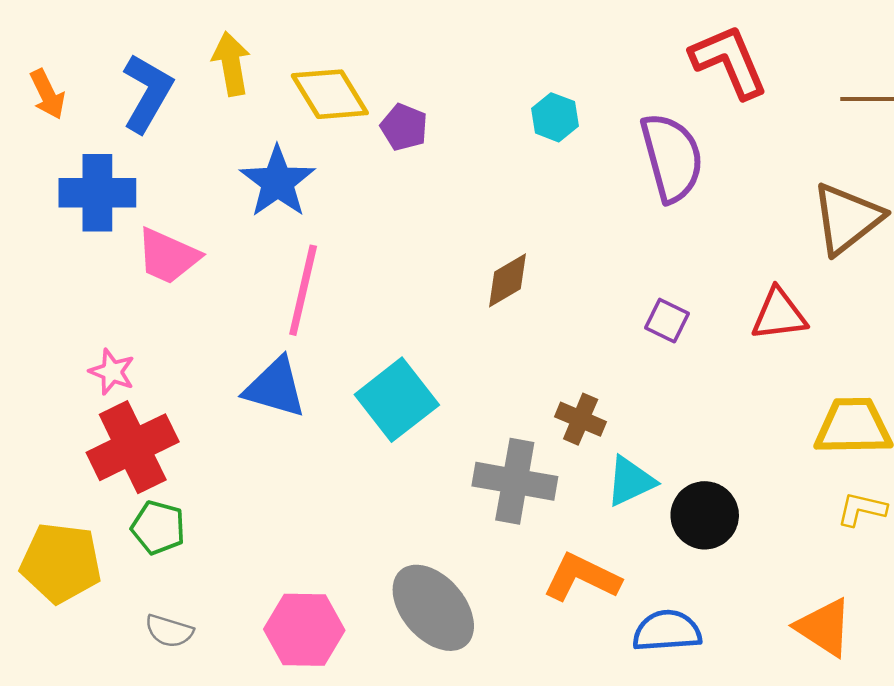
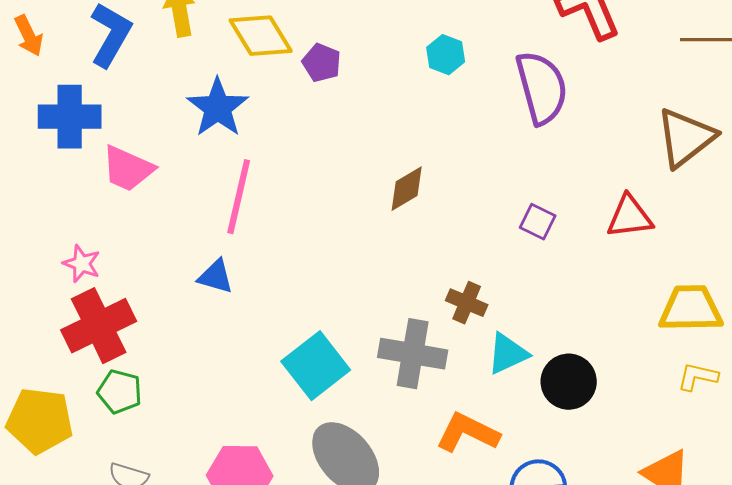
blue triangle: (275, 388) -> (216, 277), size x0.7
cyan square: (397, 400) -> (316, 366), moved

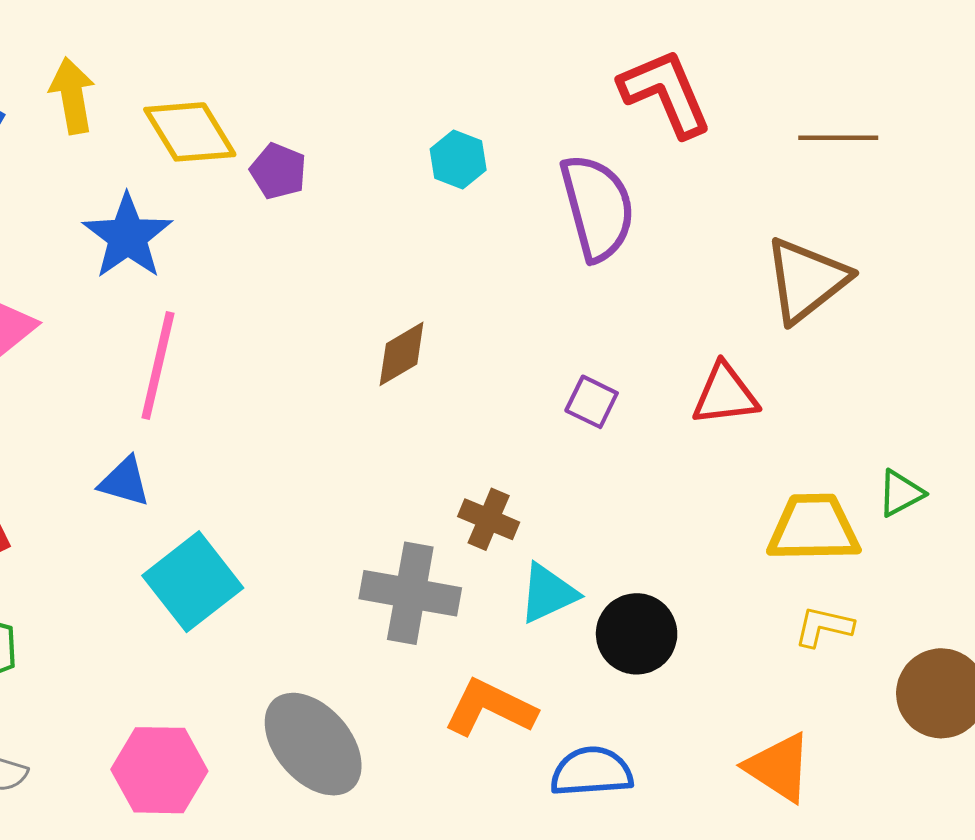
cyan square: (316, 366) -> (193, 582), moved

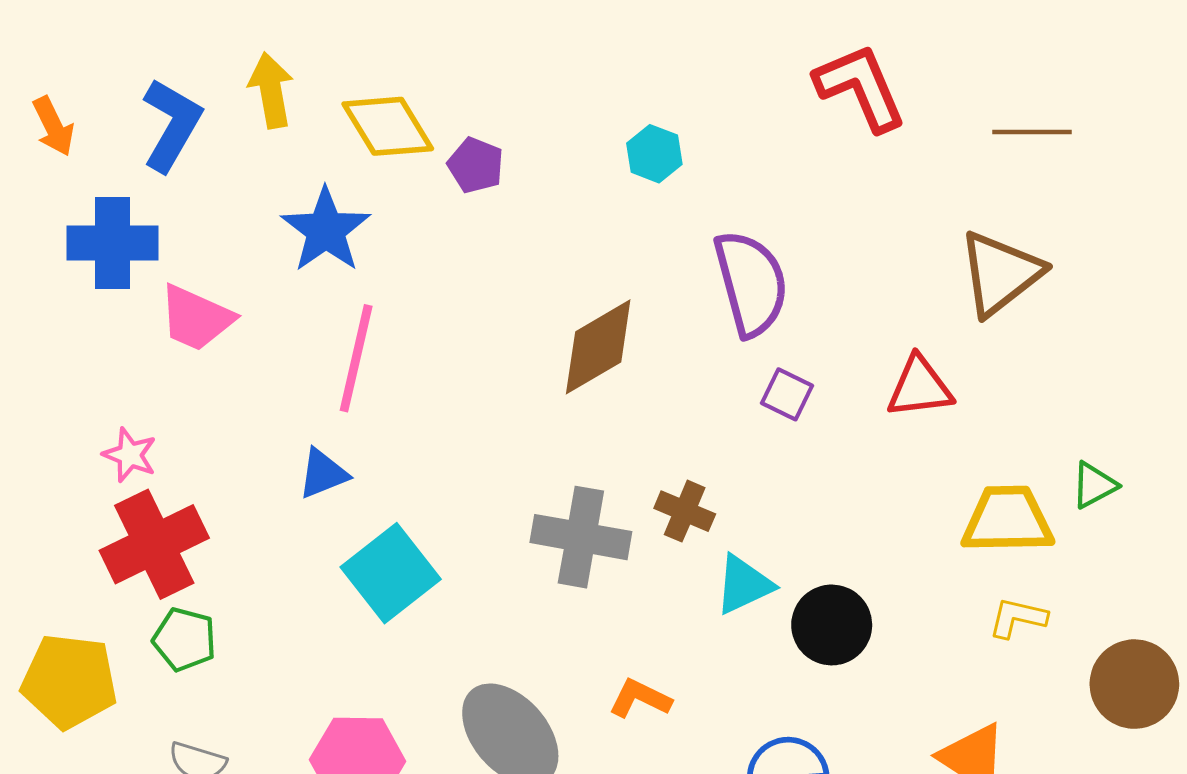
purple semicircle: (597, 207) -> (751, 283), moved
brown diamond: (402, 354) -> (598, 347), size x1.5
blue triangle: (125, 482) -> (323, 474), turned -38
gray cross: (410, 593) -> (581, 537), moved
orange L-shape: (490, 708) -> (640, 698), moved, size x0.7

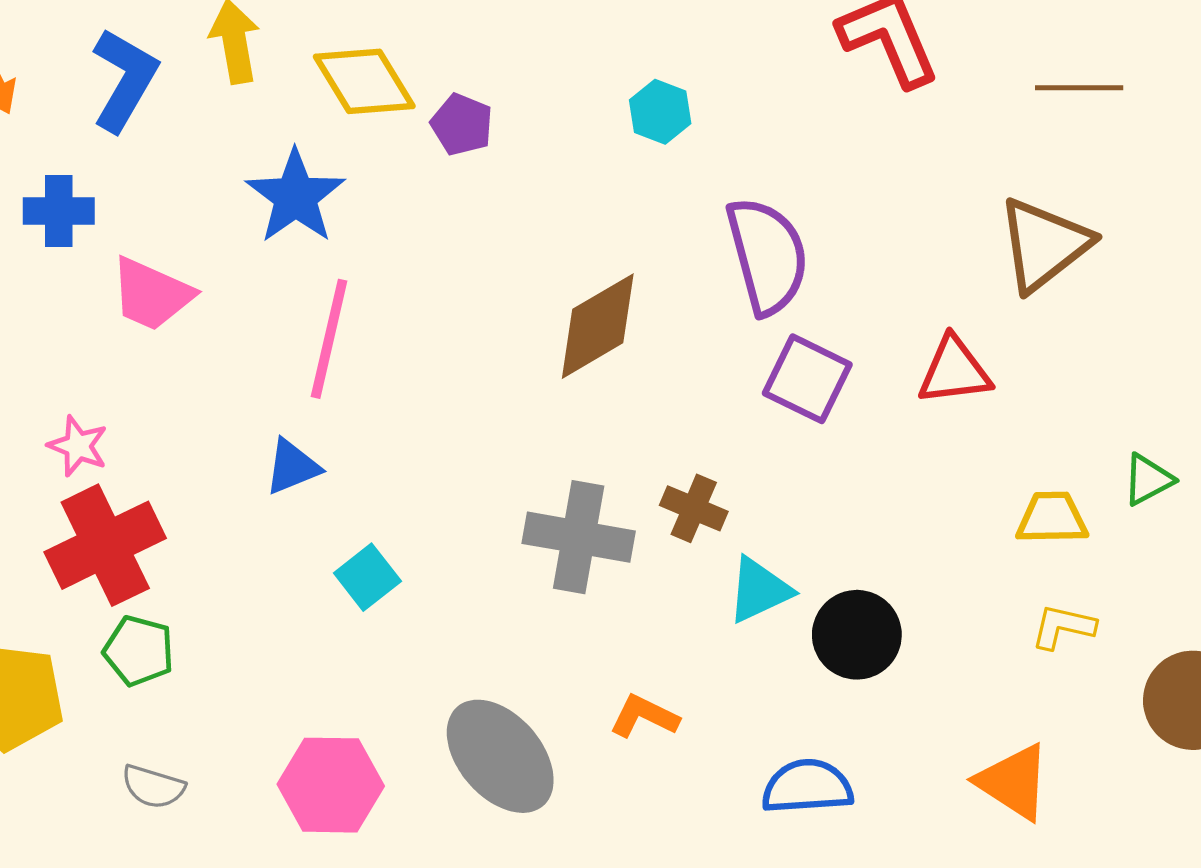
blue cross: (112, 243) -> (59, 211), size x0.7
purple square: (787, 394) -> (807, 379), size x1.5
yellow trapezoid: (1008, 520) -> (1052, 518), size x0.7
cyan square: (391, 573) -> (367, 577), size x0.6

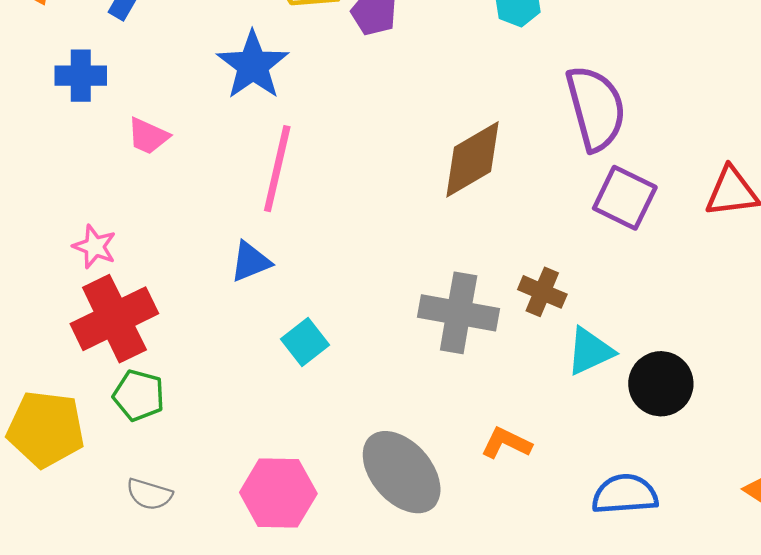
pink trapezoid: (152, 294) -> (148, 136), size x0.7

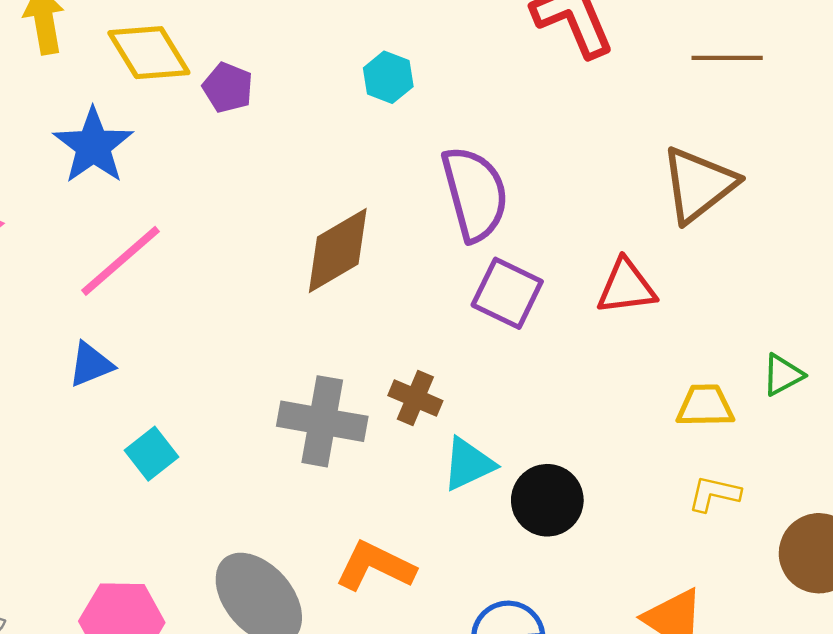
pink line: (277, 169) -> (120, 261), turned 36
orange L-shape: (506, 443) -> (375, 566), size x1.4

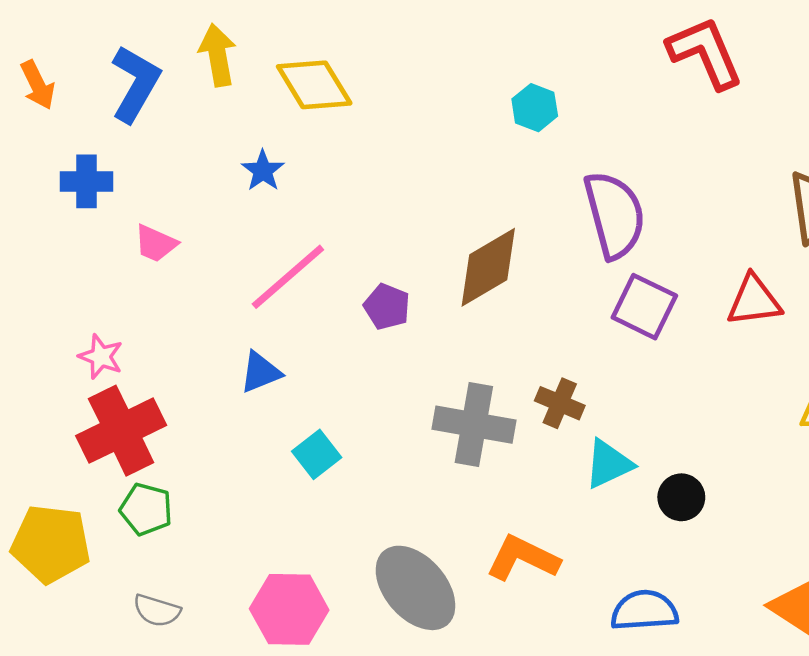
purple pentagon: (228, 88) -> (387, 307), moved
blue star: (93, 146) -> (263, 171), size x0.6
black circle: (547, 500) -> (681, 497), size x0.7

